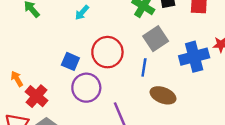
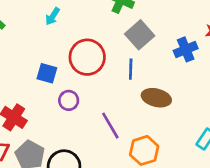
blue cross: (194, 57) -> (186, 49), size x0.7
purple circle: (86, 88) -> (69, 100), size x0.6

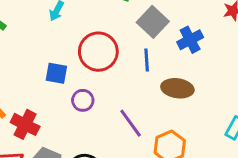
blue cross: (186, 49) -> (190, 40), moved

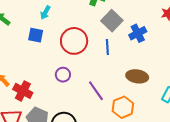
blue square: (56, 73) -> (36, 35), moved
brown ellipse: (177, 88) -> (137, 76), moved

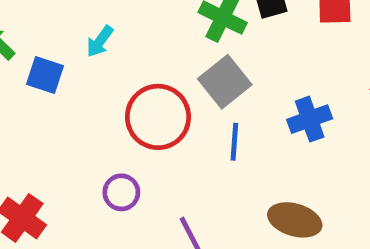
gray square: (112, 21) -> (225, 82), moved
blue square: (36, 35) -> (45, 75), moved

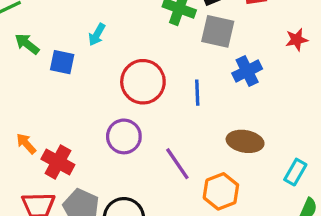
gray square: (225, 82) -> (218, 31), moved, turned -32
purple circle: (121, 192) -> (124, 136), size x1.4

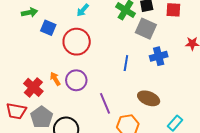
cyan arrow: (97, 35) -> (83, 10), moved
green arrow: (27, 44) -> (29, 12), turned 119
red circle: (143, 82) -> (77, 42), moved
orange arrow: (26, 144) -> (55, 79), moved

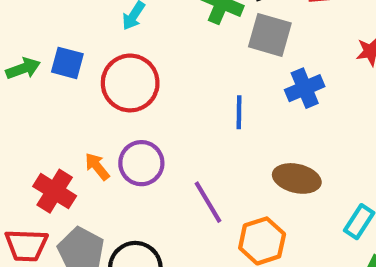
green arrow: (29, 12) -> (23, 68), moved

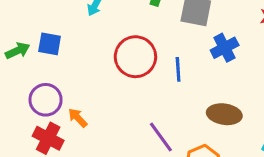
red circle: (130, 83) -> (135, 57), moved
purple circle: (141, 163) -> (46, 100), moved

